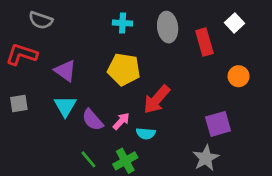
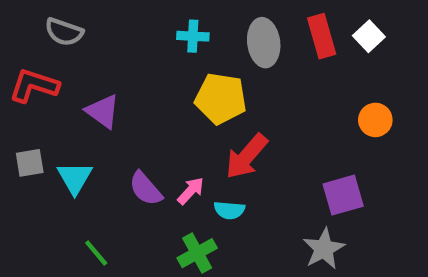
red rectangle: (204, 42) -> (322, 36), moved
yellow pentagon: (124, 69) -> (221, 98), moved
cyan triangle: (65, 106) -> (75, 178), moved
green line: (88, 159) -> (96, 253), moved

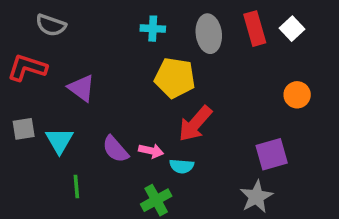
pink arrow: (191, 191) -> (151, 151), turned 60
green line: (96, 253) -> (76, 187), moved, turned 35

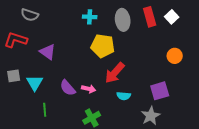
cyan semicircle: (182, 166) -> (124, 96), moved

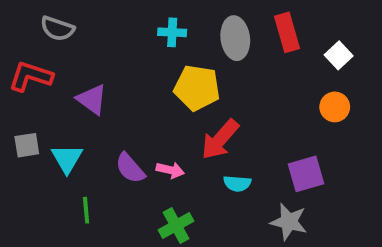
white square: (172, 17) -> (339, 55), moved
gray star: (151, 116) -> (289, 222), turned -30

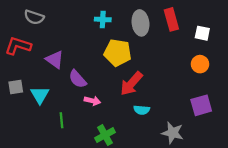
white square: (339, 55) -> (202, 33), turned -35
purple semicircle: (130, 168) -> (78, 79), moved
pink arrow: (170, 170) -> (92, 101), moved
purple square: (306, 174) -> (201, 105), moved
green line: (86, 210) -> (62, 120), moved

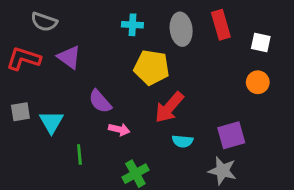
purple triangle: (55, 60) -> (69, 57), moved
purple square: (201, 105) -> (231, 135), moved

